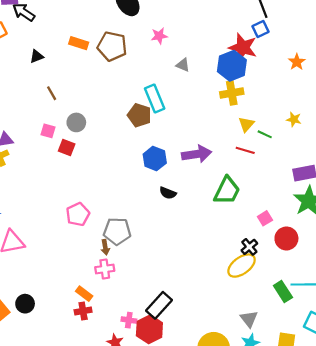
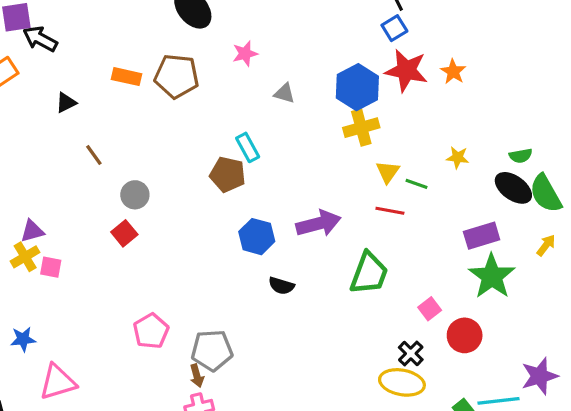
red star: (243, 47) -> (406, 70), moved
cyan rectangle: (155, 99) -> (248, 147), size x0.7
pink square: (48, 131) -> (51, 267), moved
red square: (67, 147) -> (124, 233), turned 35
yellow ellipse: (242, 266) -> (402, 382), turned 52

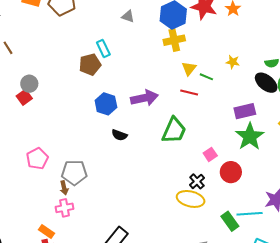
brown pentagon: (228, 174) -> (90, 64), turned -30
gray circle: (135, 195) -> (29, 84), moved

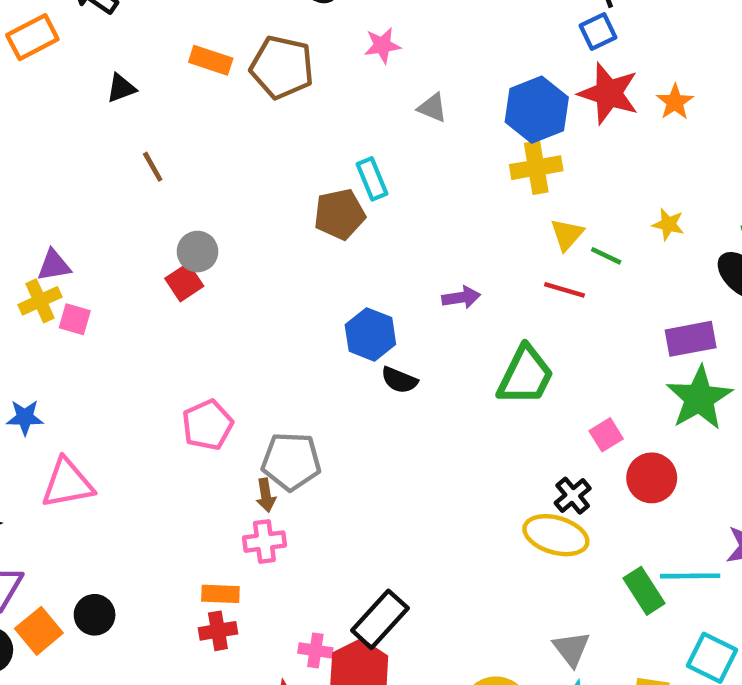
purple arrow: (145, 98) -> (461, 297), size x0.6
blue hexagon: (106, 104) -> (370, 334), moved
orange rectangle: (46, 232) -> (220, 594), turned -35

